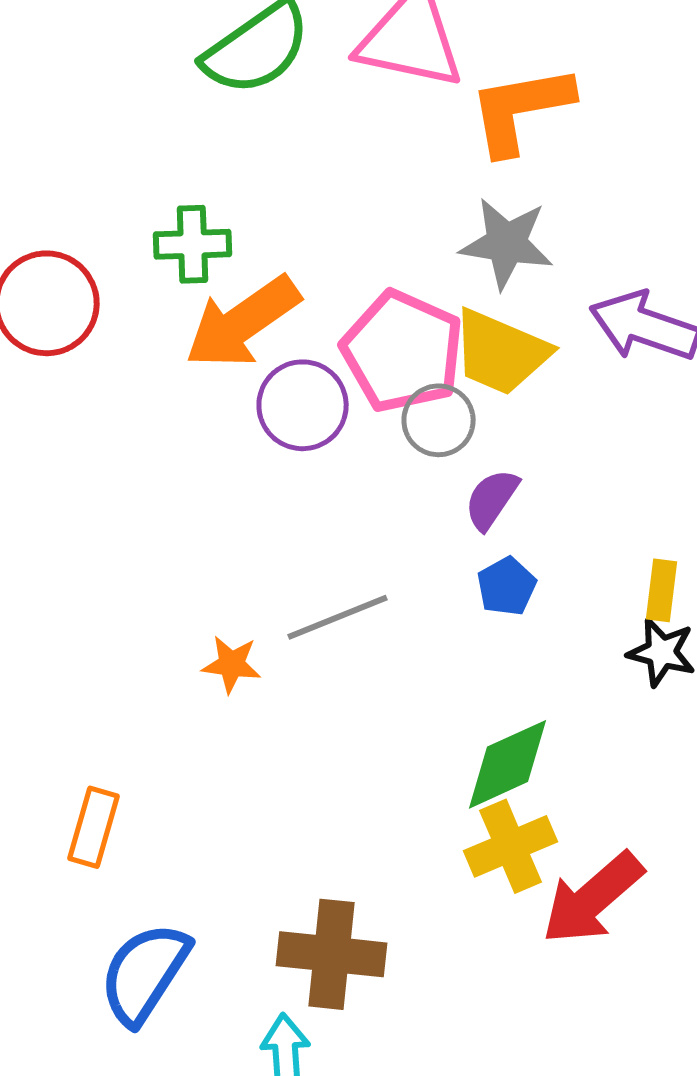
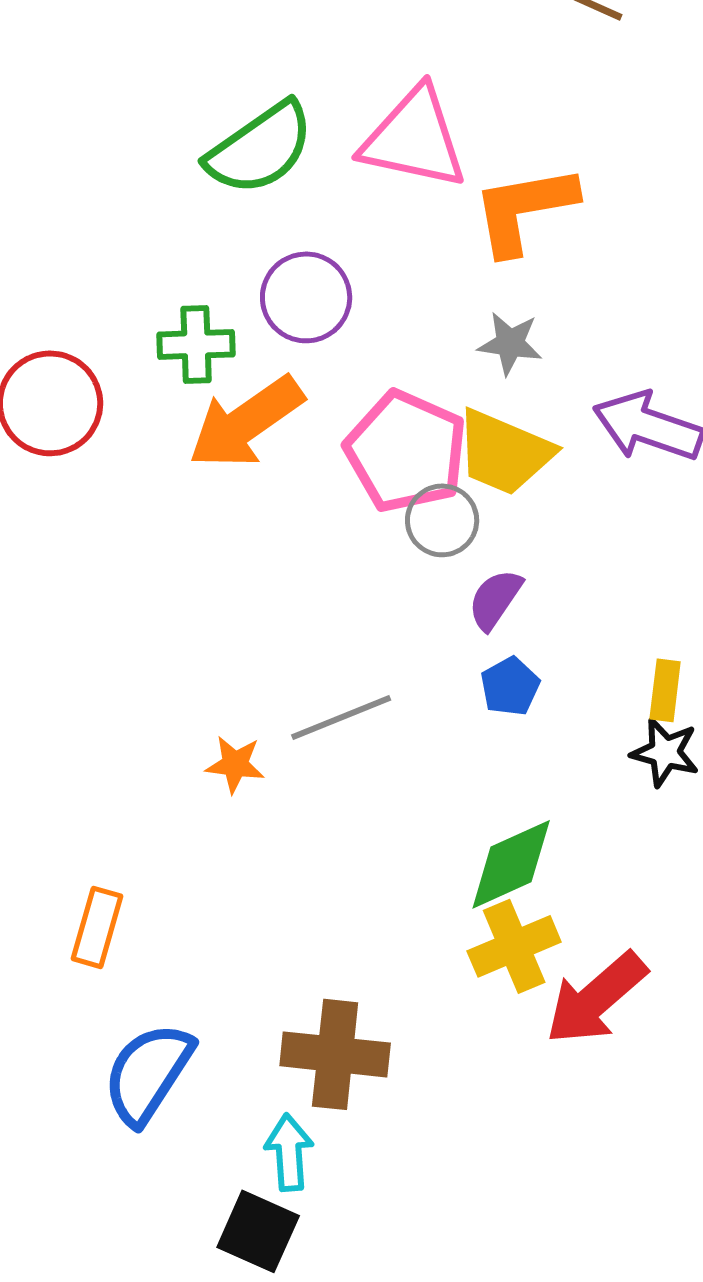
gray star: (507, 243) -> (510, 343), size x0.7
purple circle: (303, 405) -> (306, 297), moved

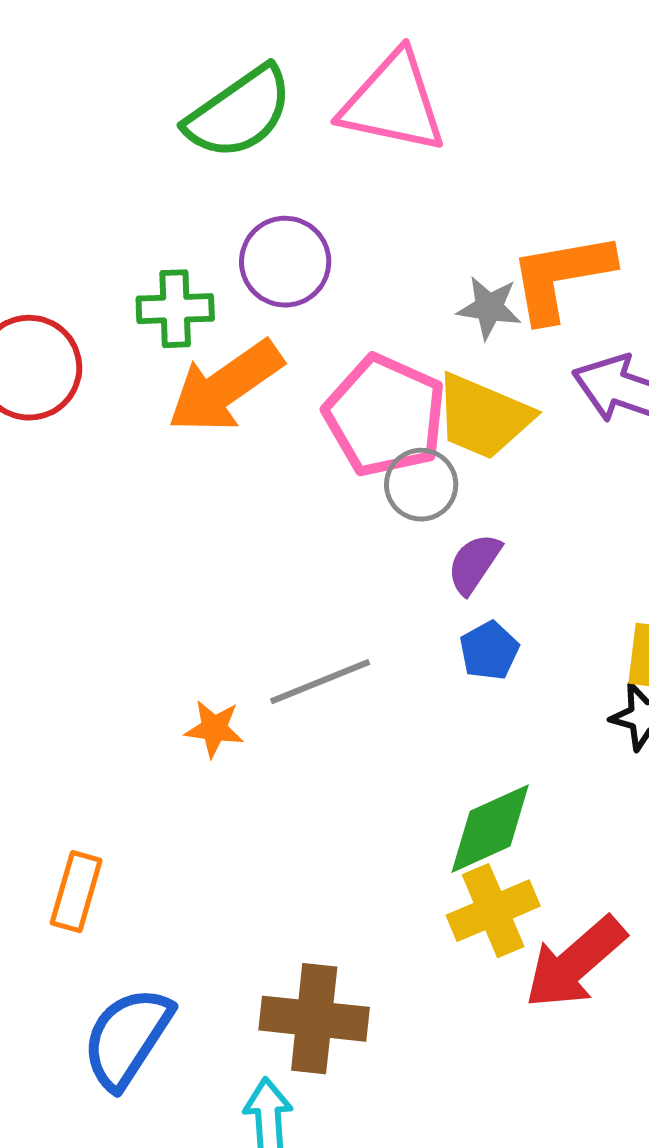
orange L-shape: (524, 209) -> (561, 277), moved

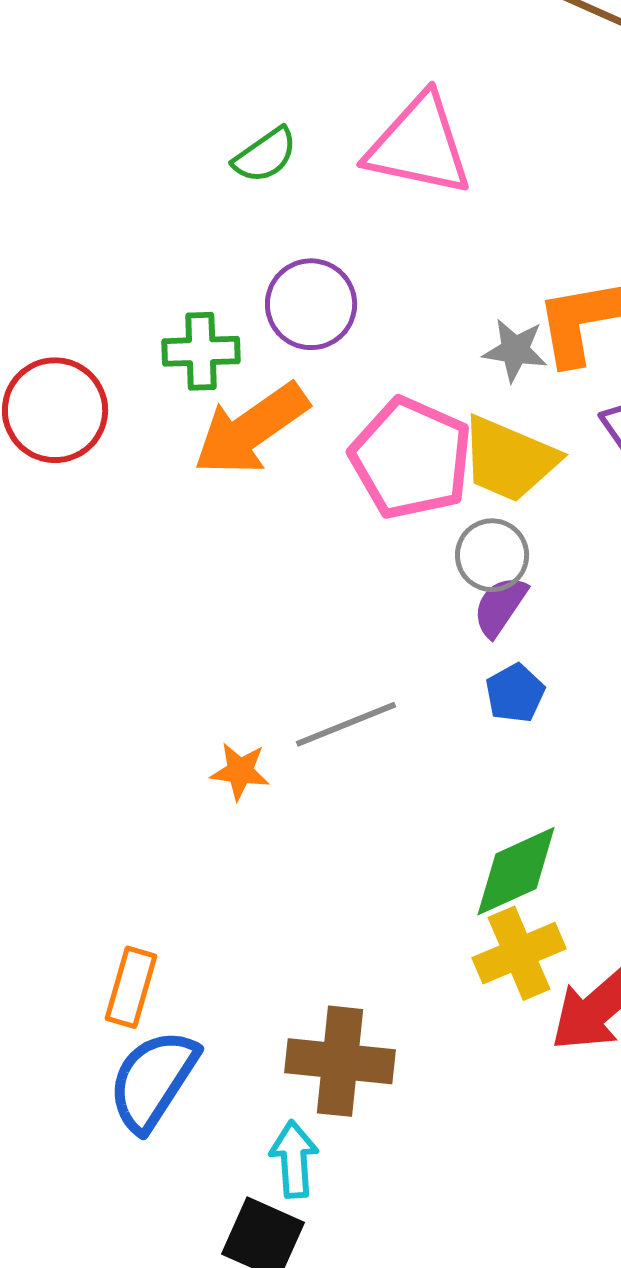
green semicircle: (239, 113) -> (265, 155), size x0.6
gray circle: (421, 485) -> (492, 555), moved
orange rectangle: (76, 892) -> (131, 987), moved

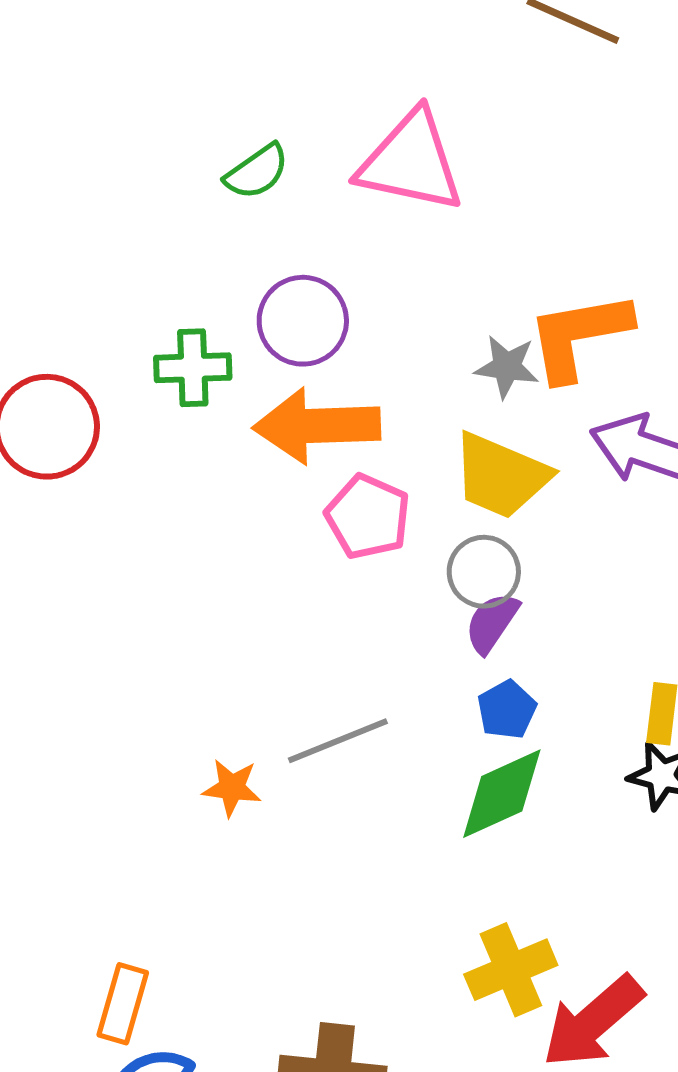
orange arrow: (251, 429) -> (317, 426), moved, turned 33
pink pentagon: (411, 458) -> (368, 517), moved, size x0.7
green diamond: (516, 871) -> (502, 794), moved

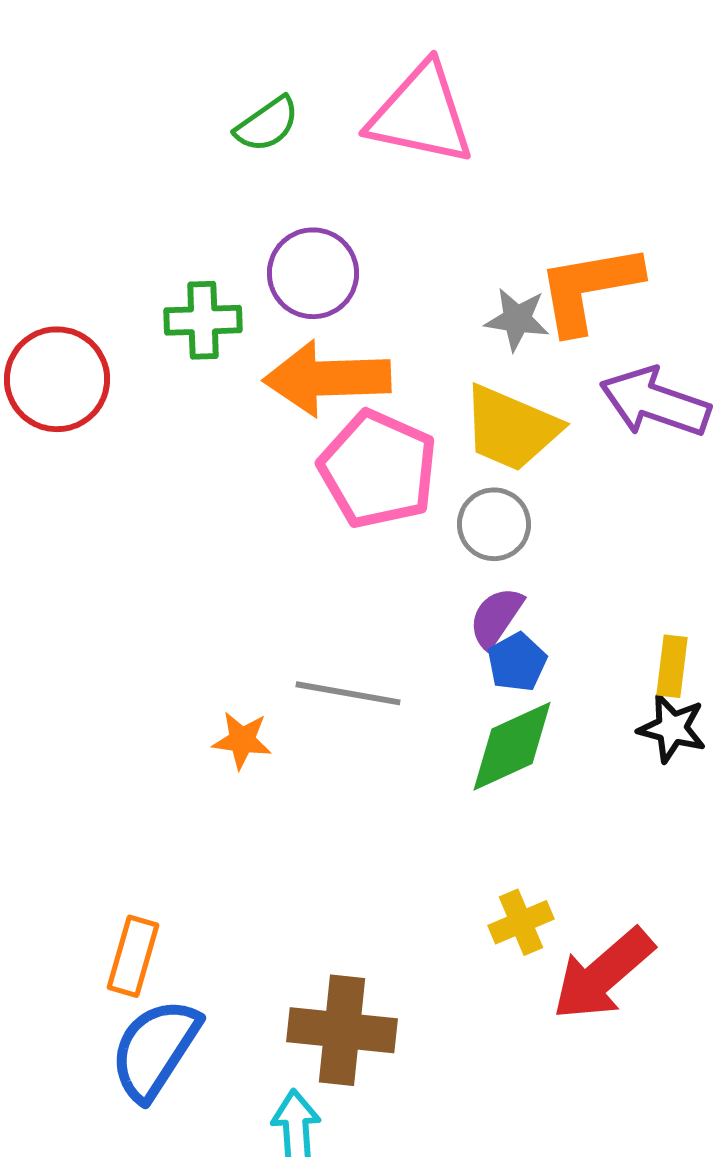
pink pentagon: (368, 517) -> (378, 469), size x1.4
purple semicircle: (492, 623) -> (496, 617), moved
gray line: (338, 741) -> (348, 693), turned 32
yellow cross: (511, 970) -> (521, 922), size x0.7

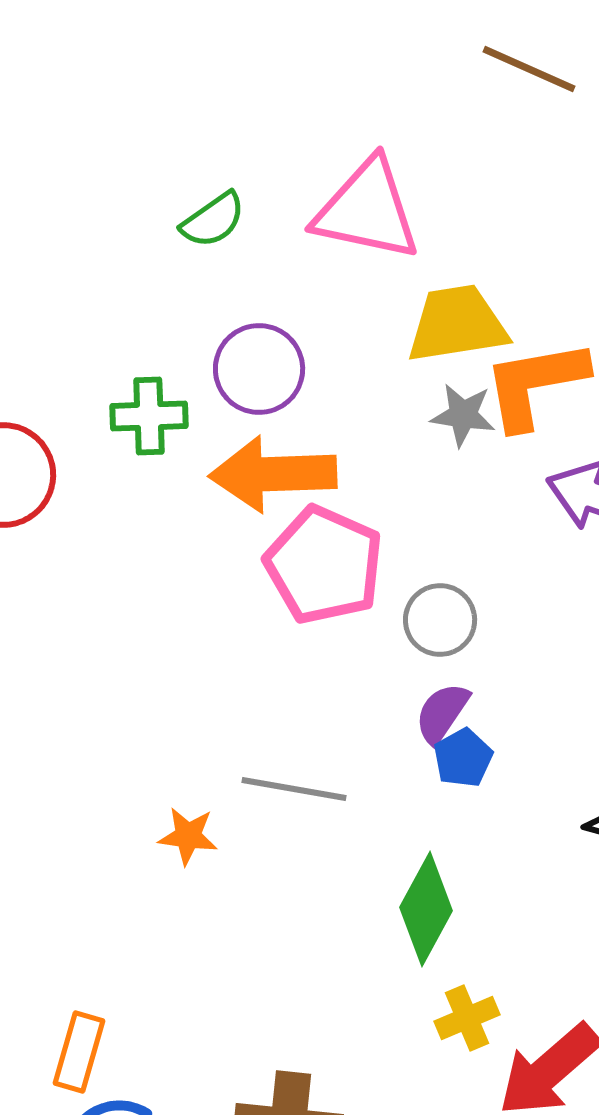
yellow trapezoid: (511, 428) -> (457, 324), moved, turned 148
green diamond: (512, 746) -> (426, 909), moved, turned -37

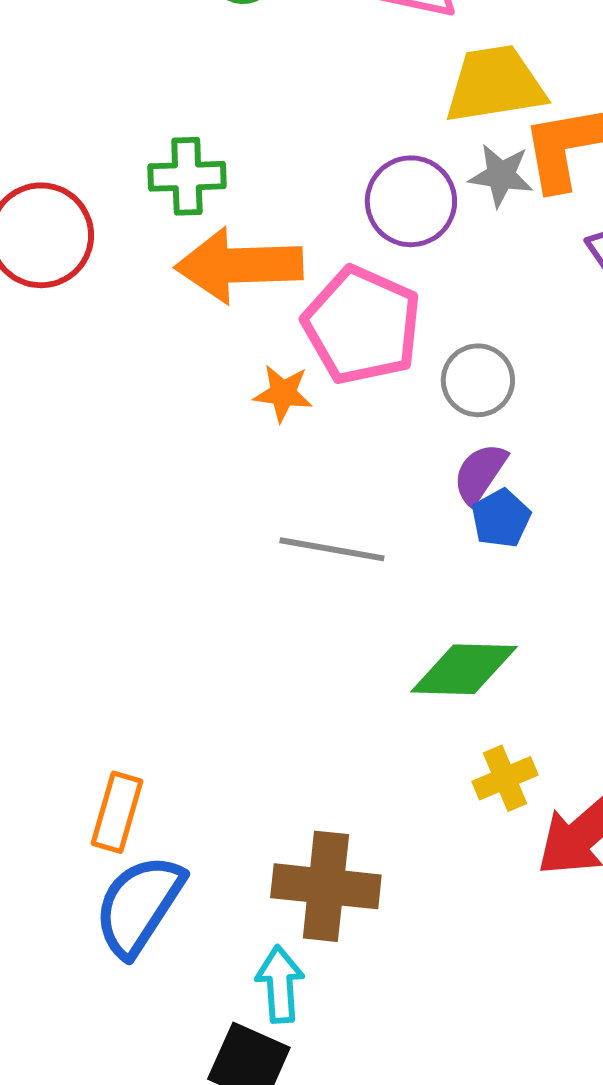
purple circle: (259, 369) -> (411, 201), moved
orange arrow: (273, 474) -> (239, 265), moved
orange star: (188, 836) -> (283, 393), moved
green diamond: (426, 909) -> (464, 669), turned 63

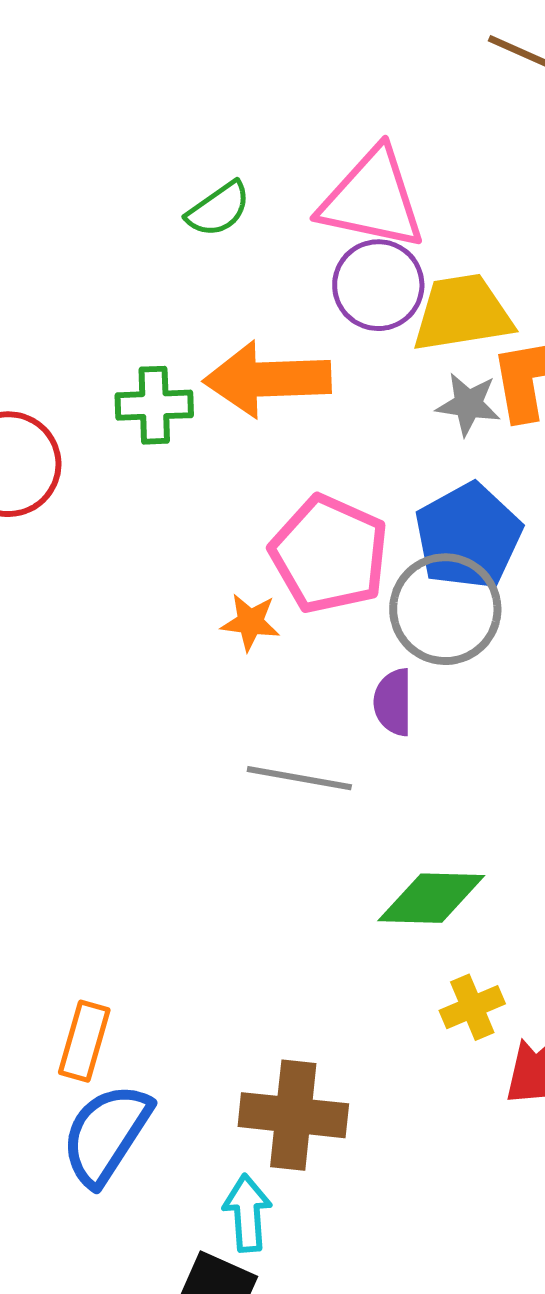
purple circle: (411, 201) -> (378, 285), moved
orange arrow: (239, 265) -> (267, 379), moved
gray circle: (478, 380) -> (445, 609), size x1.5
purple semicircle: (480, 473) -> (393, 702), moved, turned -34
blue pentagon: (501, 518) -> (468, 536), moved, size x1.8

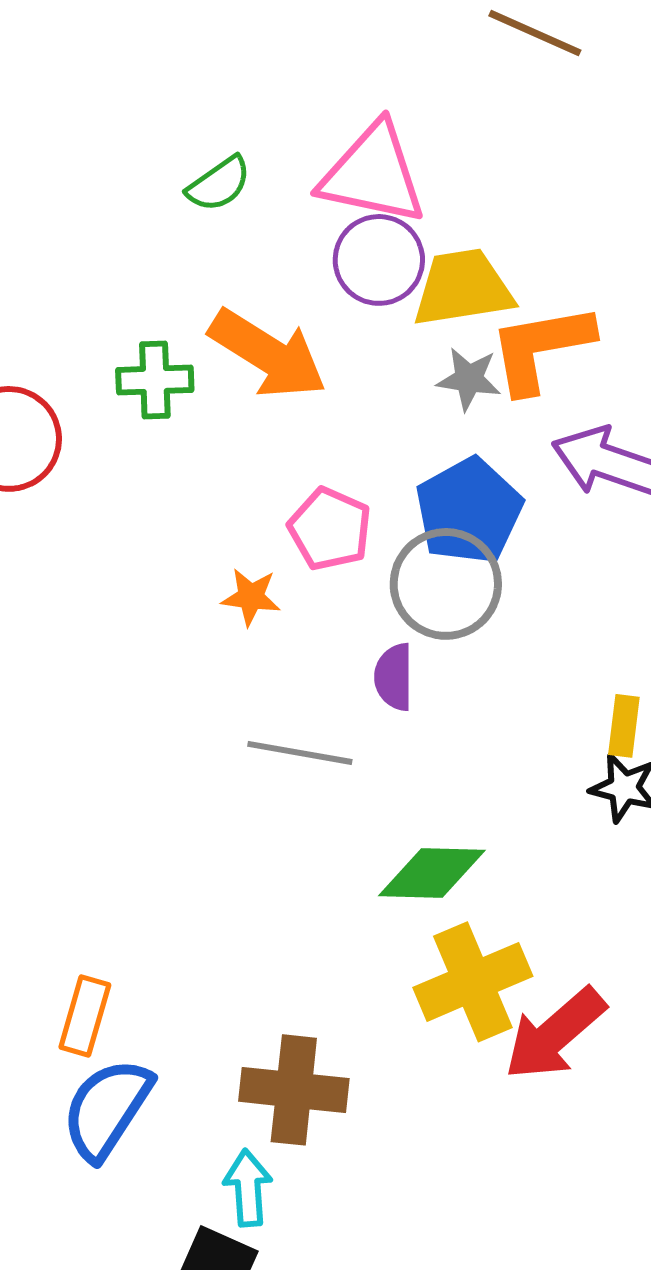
orange arrow: (267, 379) -> (268, 354), turned -146
pink pentagon: (329, 554) -> (330, 529), size x0.7
yellow cross: (472, 1007) -> (473, 982), size x1.8

